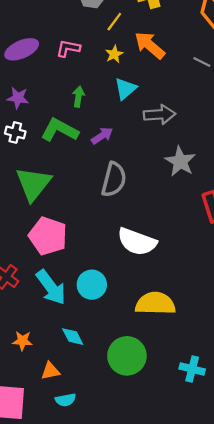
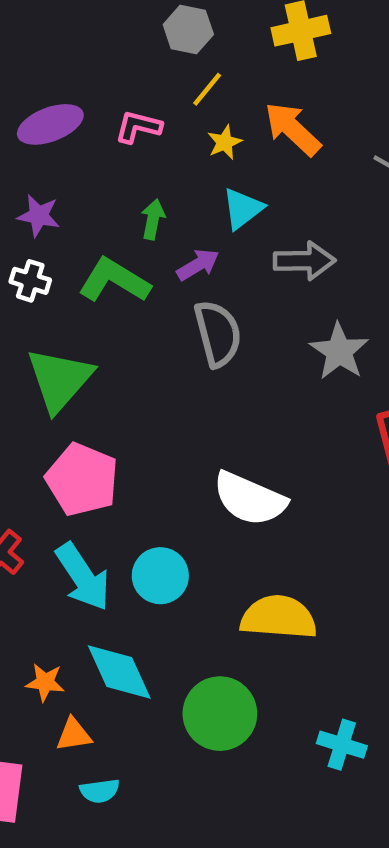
yellow line: (114, 22) -> (207, 89), moved
purple arrow: (102, 136) -> (198, 265), moved
gray semicircle: (114, 180) -> (218, 334), moved, turned -32
cyan diamond: (73, 337) -> (119, 672), size x1.6
orange star: (22, 341) -> (45, 682), moved

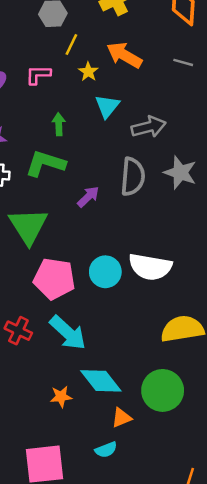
purple arrow: (198, 265) -> (88, 197), moved
gray semicircle: (218, 334) -> (133, 177), moved, turned 33
cyan circle: (160, 576) -> (105, 272), moved
orange triangle: (74, 735) -> (121, 418), moved

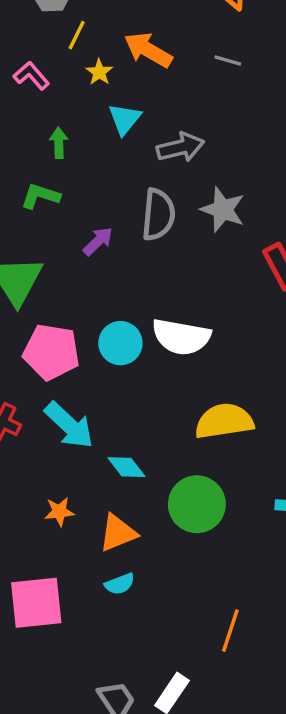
pink L-shape: (38, 75) -> (31, 76), turned 48
green L-shape: (45, 164) -> (40, 196), size x0.7
cyan diamond: (101, 381) -> (126, 467), moved, size x0.7
orange triangle: (121, 418) -> (118, 533), moved, size x1.4

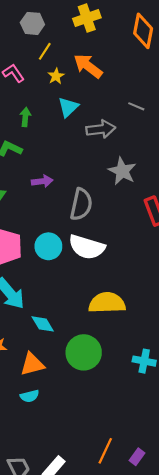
gray line: (228, 61) -> (136, 106), moved
gray semicircle: (158, 215) -> (81, 204), moved
purple arrow: (98, 241) -> (42, 181), turned 30
orange line: (230, 631) -> (105, 451), moved

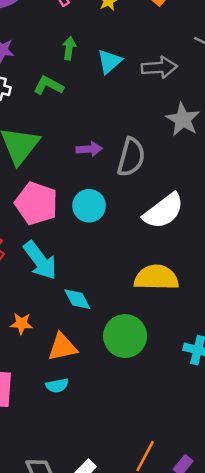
cyan triangle: (68, 107) -> (109, 61), moved
purple arrow: (42, 181) -> (89, 149), moved
white semicircle: (87, 247) -> (164, 211), moved, turned -57

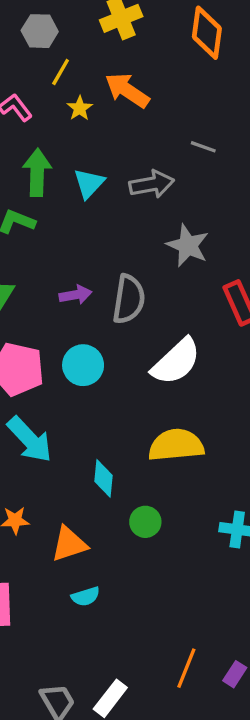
green arrow: (69, 48) -> (37, 173), size x1.6
cyan diamond: (77, 299) -> (103, 478), moved, turned 40
green circle: (125, 336) -> (145, 522), size x0.6
cyan semicircle: (57, 385) -> (86, 596), moved

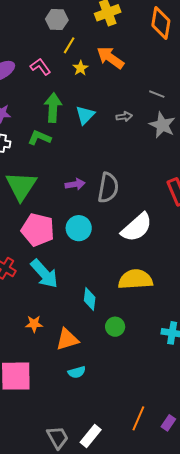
gray arrow: (152, 184) -> (124, 117), size x0.6
gray star: (188, 245) -> (162, 125), moved

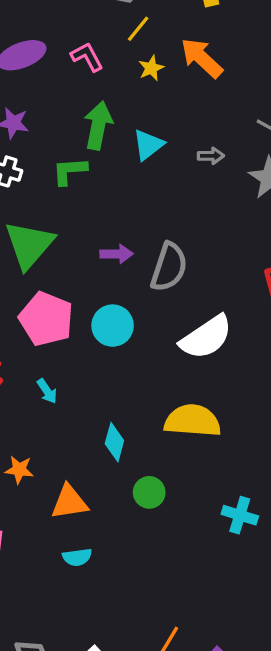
green L-shape: (39, 138) -> (70, 171), turned -35
cyan arrow: (44, 274) -> (47, 391), size x0.5

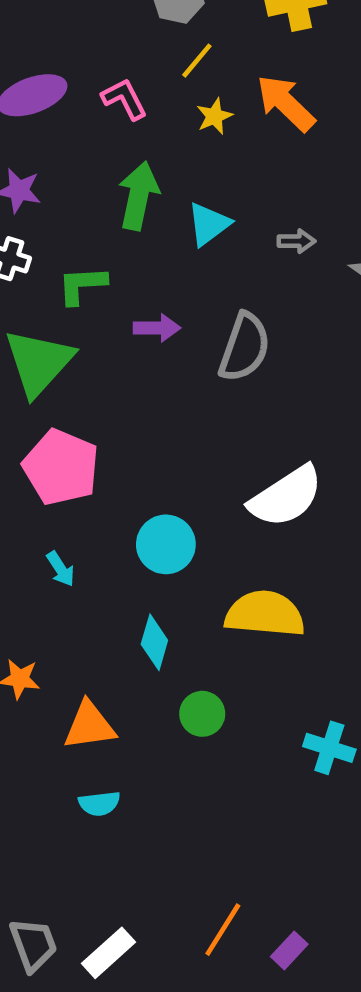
green L-shape: (70, 171) -> (82, 285), moved
purple arrow: (117, 254) -> (157, 328), moved
gray semicircle: (169, 267) -> (244, 347), moved
cyan circle: (113, 326) -> (166, 544), moved

